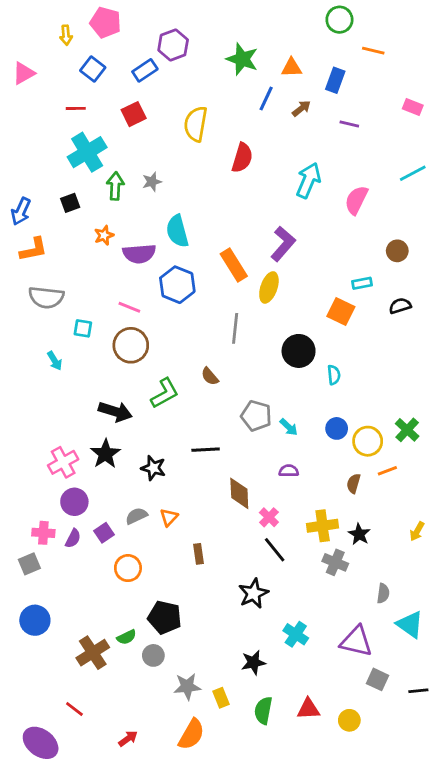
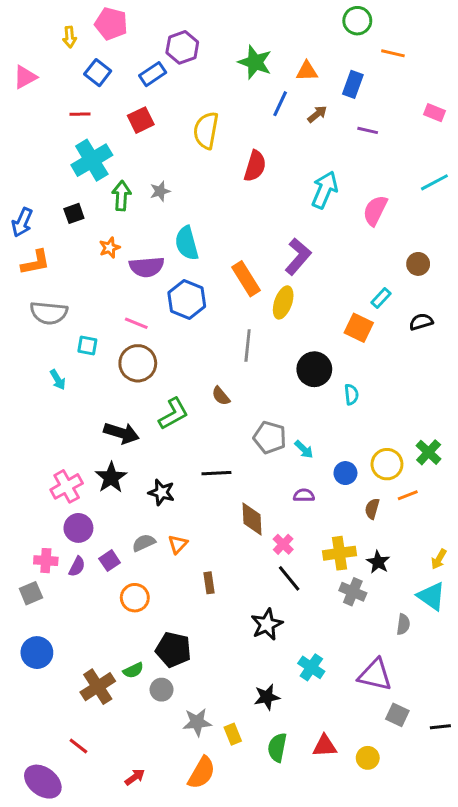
cyan rectangle: (362, 283) -> (381, 298), turned -36
blue circle: (337, 428) -> (345, 473), moved
cyan triangle: (410, 624) -> (431, 596), moved

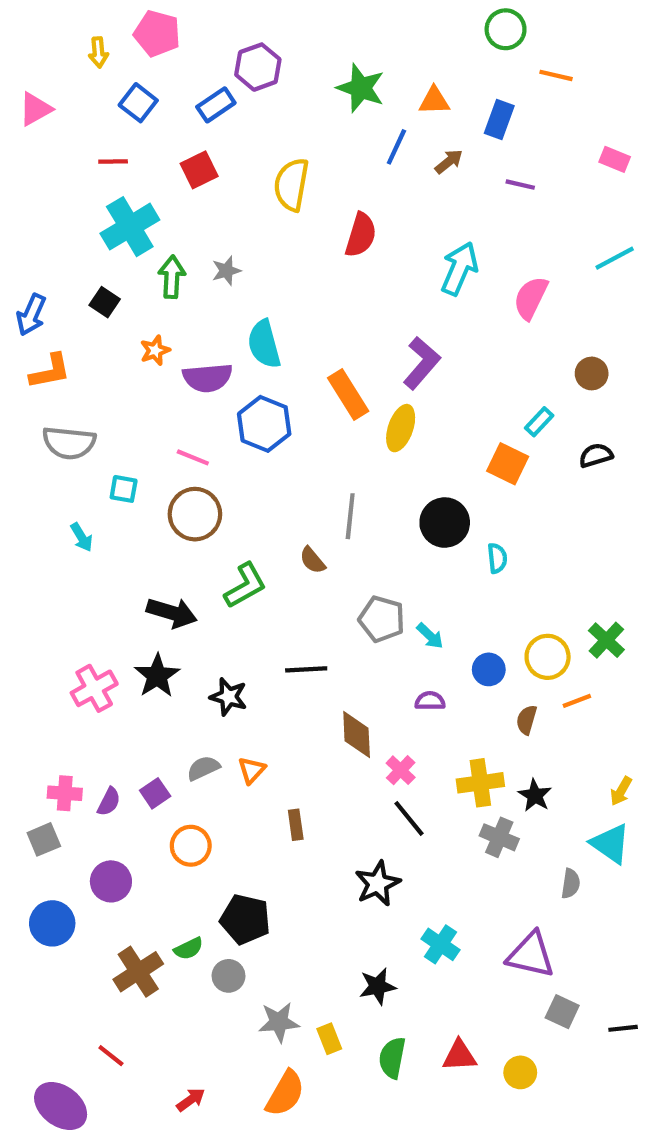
black square: (74, 213) -> (105, 302), turned -36
gray line: (248, 346) -> (350, 516), moved
purple circle: (78, 528) -> (111, 881), moved

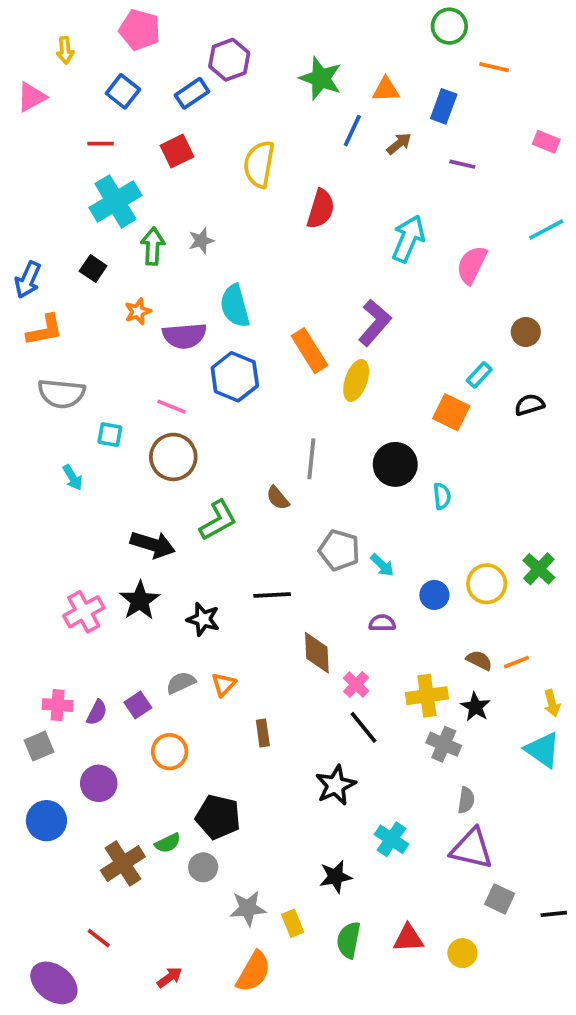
yellow arrow: (98, 52) -> (65, 50), moved
orange line: (577, 701) -> (516, 662), moved
brown semicircle: (527, 720) -> (479, 660), moved, turned 100
yellow arrow: (621, 791) -> (552, 703), turned -45
gray semicircle: (571, 884) -> (466, 800), moved

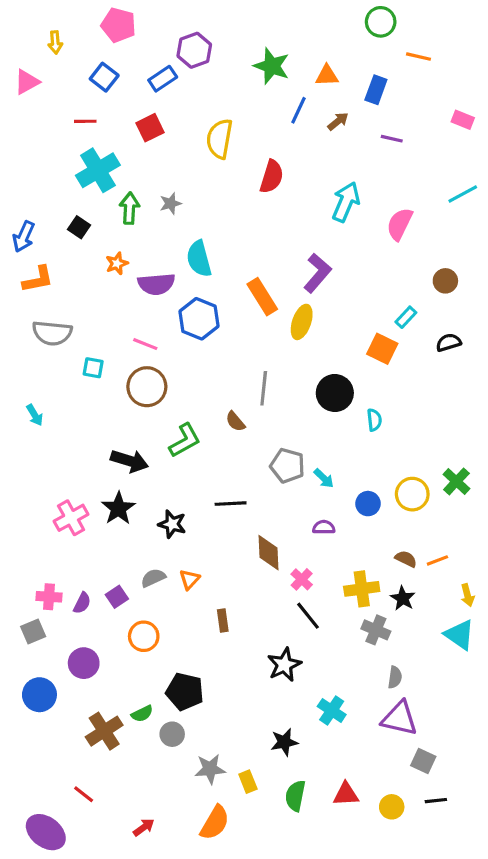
cyan arrow: (73, 477) -> (35, 415), moved
black line: (554, 914) -> (436, 801), moved

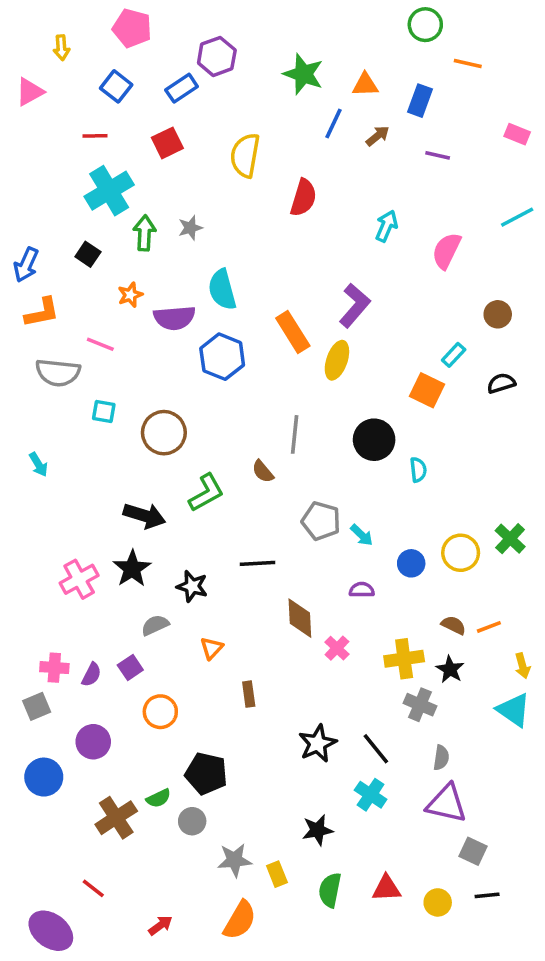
cyan arrow: (346, 202) -> (386, 226), size x0.7
pink line: (145, 344) -> (100, 344), moved
gray semicircle: (153, 578) -> (155, 625), moved
black line: (308, 616) -> (376, 749), moved

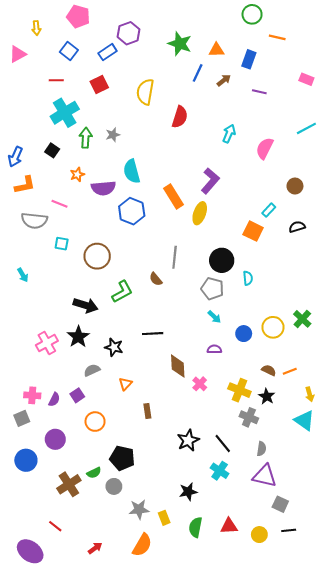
gray pentagon: (321, 521) -> (212, 289), moved
yellow cross: (404, 659) -> (239, 390), turned 30

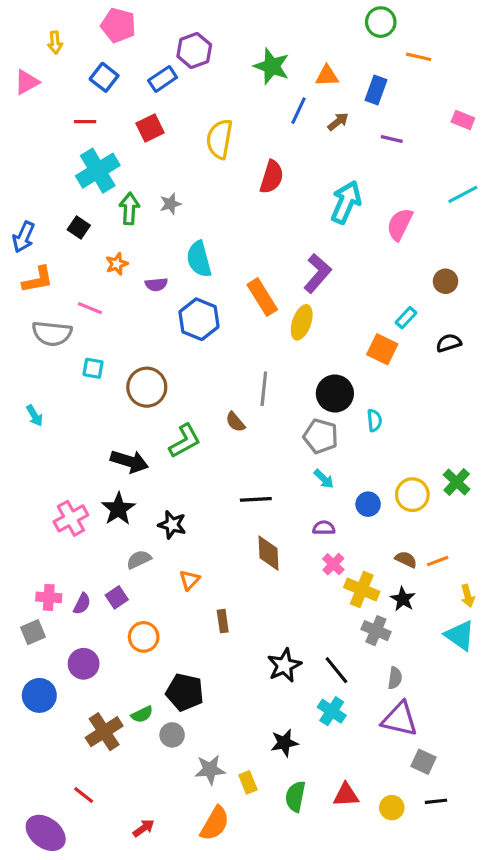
cyan arrow: (229, 134) -> (346, 202), size x1.5
purple semicircle: (103, 188) -> (156, 284), size x0.6
black line: (153, 334) -> (256, 499), moved
pink cross: (200, 384) -> (333, 564), moved

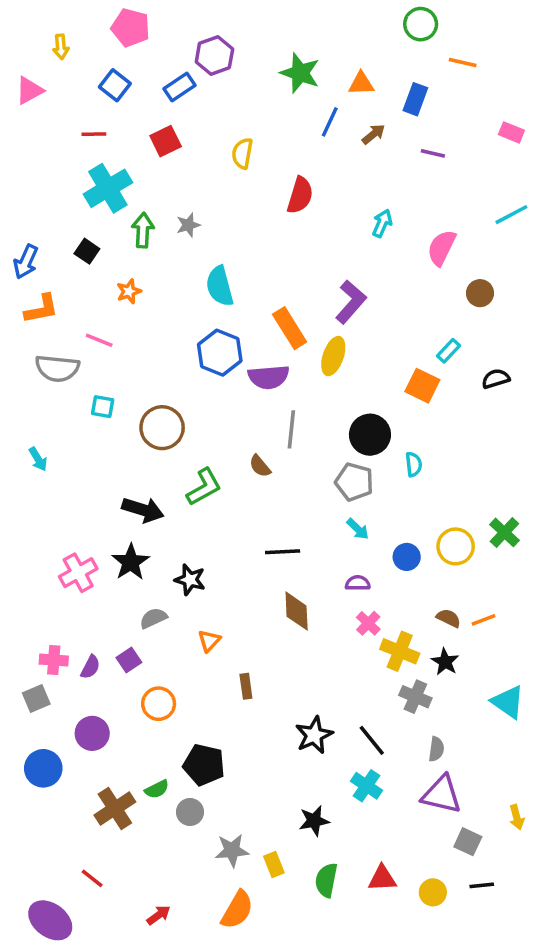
yellow semicircle: (220, 139) -> (242, 153), size x0.7
cyan arrow: (346, 202) -> (382, 223), size x0.6
brown circle: (446, 281) -> (480, 293), moved
purple semicircle: (156, 284) -> (269, 377), moved, size x1.6
yellow arrow: (468, 596) -> (517, 817), moved

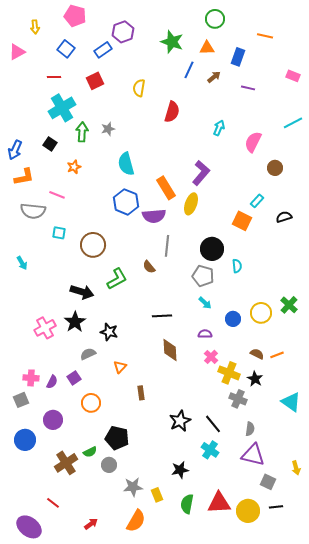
green circle: (421, 24) -> (215, 19), moved
red triangle: (382, 878) -> (219, 503), size x1.4
yellow circle: (433, 892) -> (248, 511), size x1.5

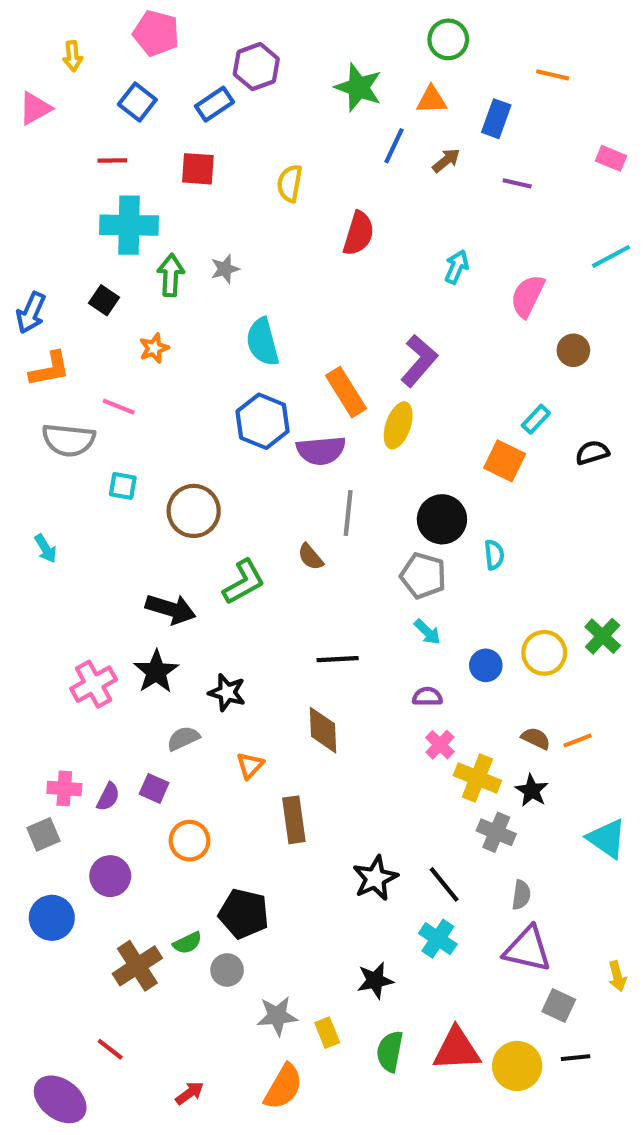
red square: (95, 81) -> (198, 169), turned 30
cyan cross: (62, 108) -> (129, 225), turned 32
brown diamond: (170, 350) -> (323, 730), moved
purple square: (74, 378) -> (154, 788), turned -32
brown rectangle: (141, 393) -> (294, 820), size x1.5

